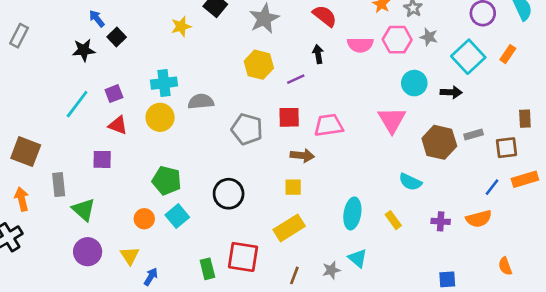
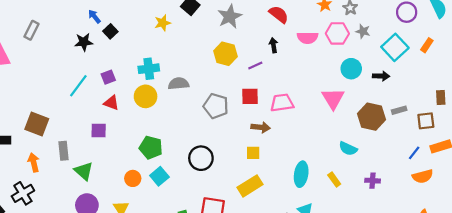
orange semicircle: (479, 219) -> (423, 176), moved

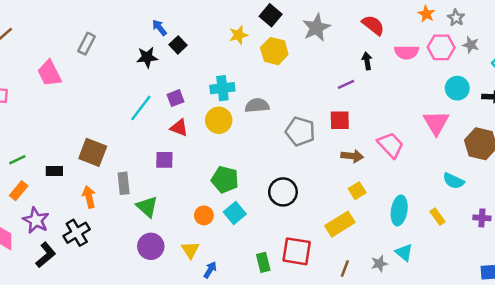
yellow hexagon: (225, 54) -> (274, 51), moved
pink trapezoid: (282, 103) -> (390, 145), moved, turned 55
yellow square: (253, 153) -> (357, 191), moved, turned -32

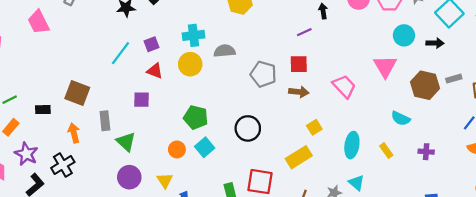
brown arrow: (352, 156) -> (299, 92), moved

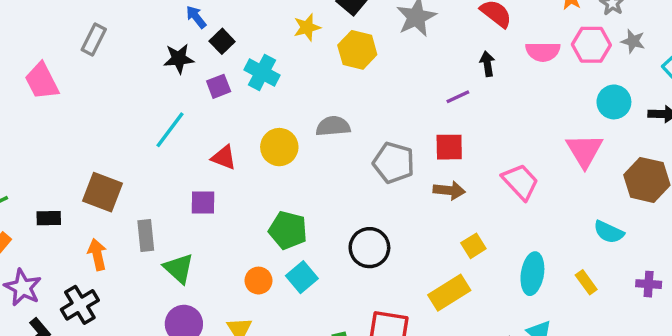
cyan cross: (194, 35) -> (262, 72), moved, turned 35
purple square: (151, 44) -> (219, 86), moved

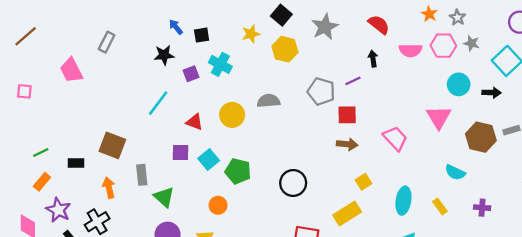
black square: (222, 41) -> (202, 35), moved, turned 35
gray pentagon: (394, 163) -> (321, 91), moved
cyan square: (302, 277) -> (209, 159), moved

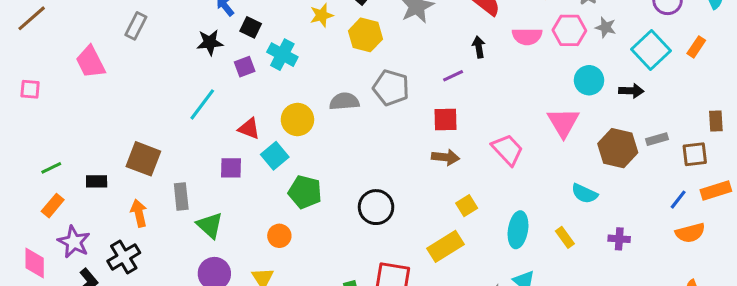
black square: (202, 35) -> (251, 27), moved, turned 35
gray pentagon: (321, 91) -> (391, 88), moved
cyan square: (209, 159) -> (275, 156), moved

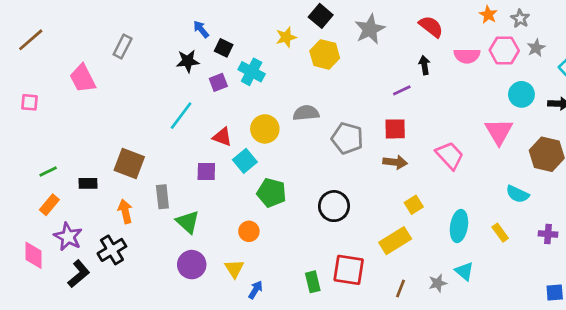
gray star: (606, 27) -> (536, 48), turned 30
gray pentagon: (391, 88) -> (347, 138), moved

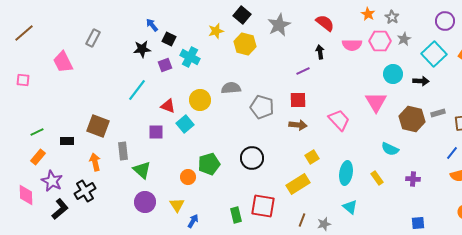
green pentagon: (271, 193) -> (209, 164), moved, turned -30
gray star: (438, 283) -> (324, 224), moved

